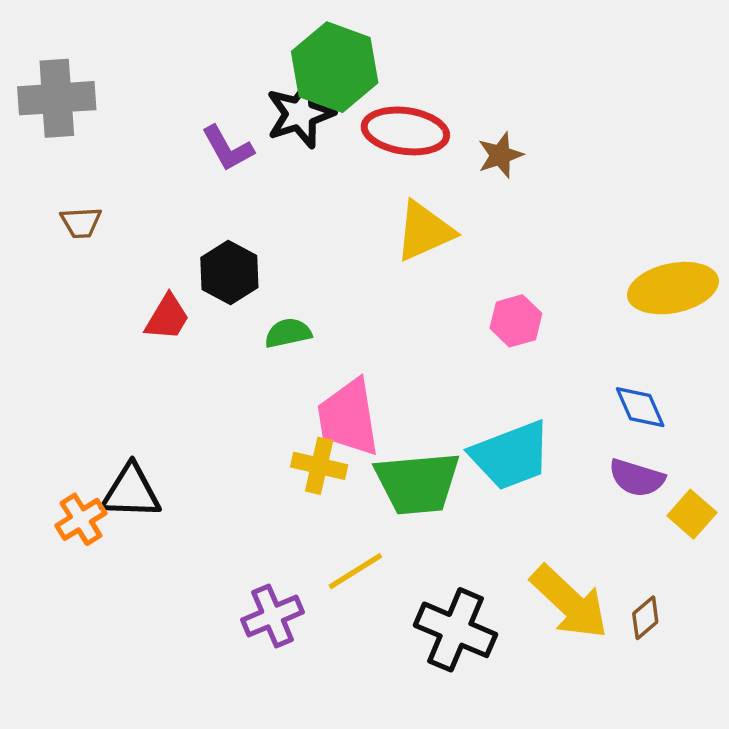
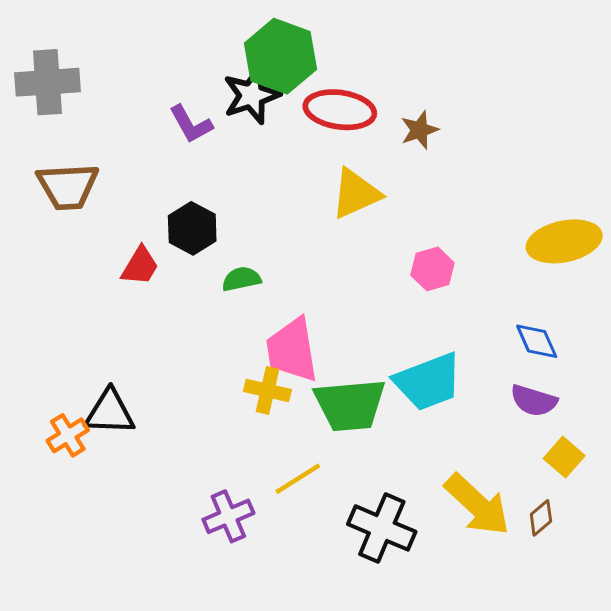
brown trapezoid: (81, 222) -> (68, 186), size x1.8
yellow square: (692, 514) -> (564, 457), moved

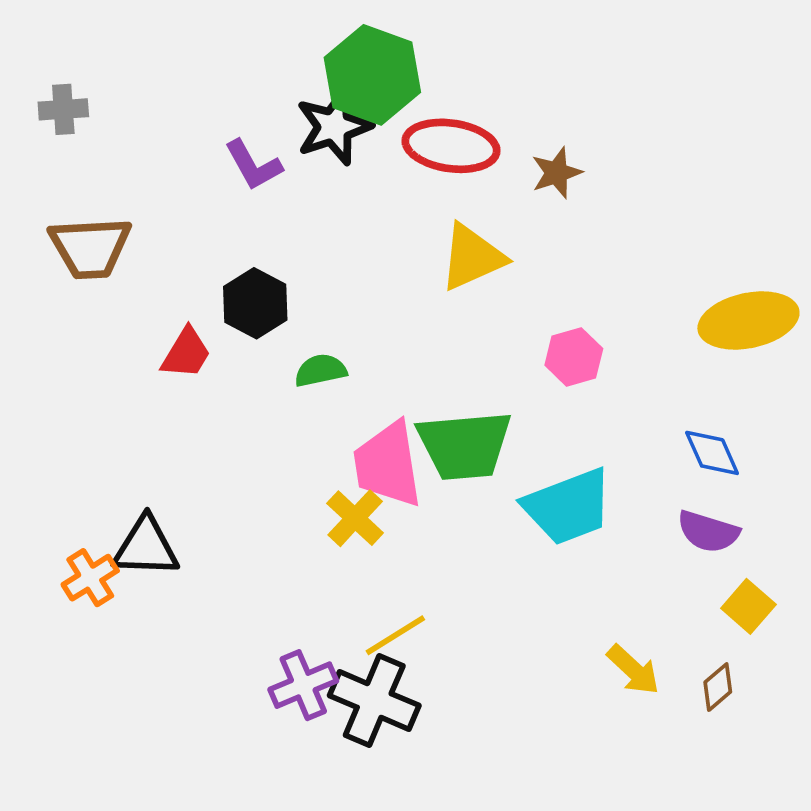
gray cross: (47, 82) -> (63, 109), size x0.6
yellow cross: (267, 390) -> (355, 518), turned 30
green trapezoid: (350, 405) -> (464, 445), moved
yellow arrow: (477, 505) -> (633, 670), size x0.6
black cross: (382, 528) -> (374, 701), moved

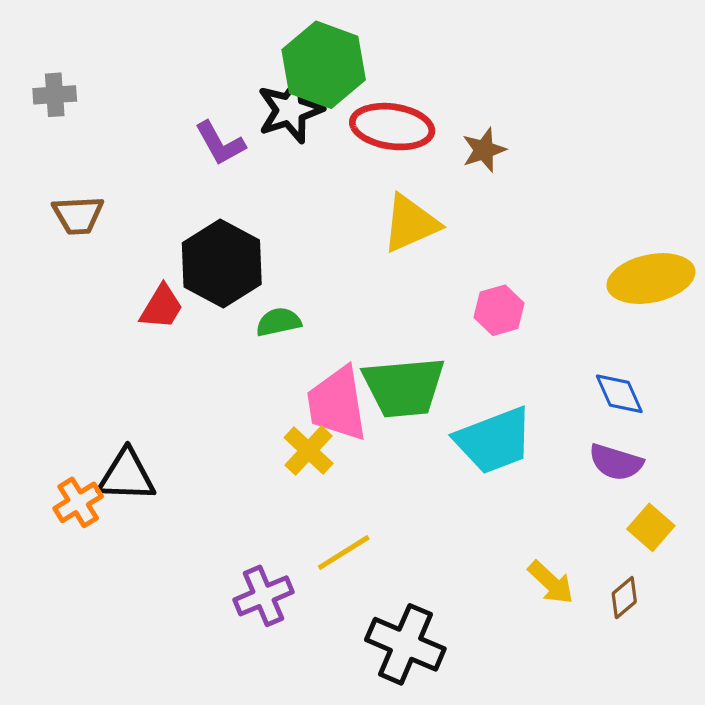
brown trapezoid: (90, 248) -> (78, 215), size x0.7
black hexagon: (255, 303) -> (222, 264), size x1.4
black cross: (374, 701) -> (405, 644), moved

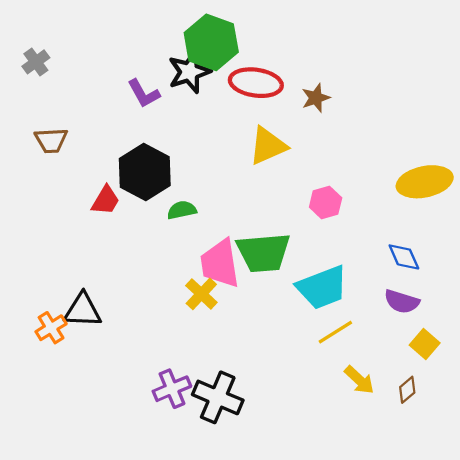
gray cross: (55, 95) -> (36, 62), turned -32
yellow line: (344, 552) -> (335, 332), moved
black cross: (405, 644) -> (218, 397), moved

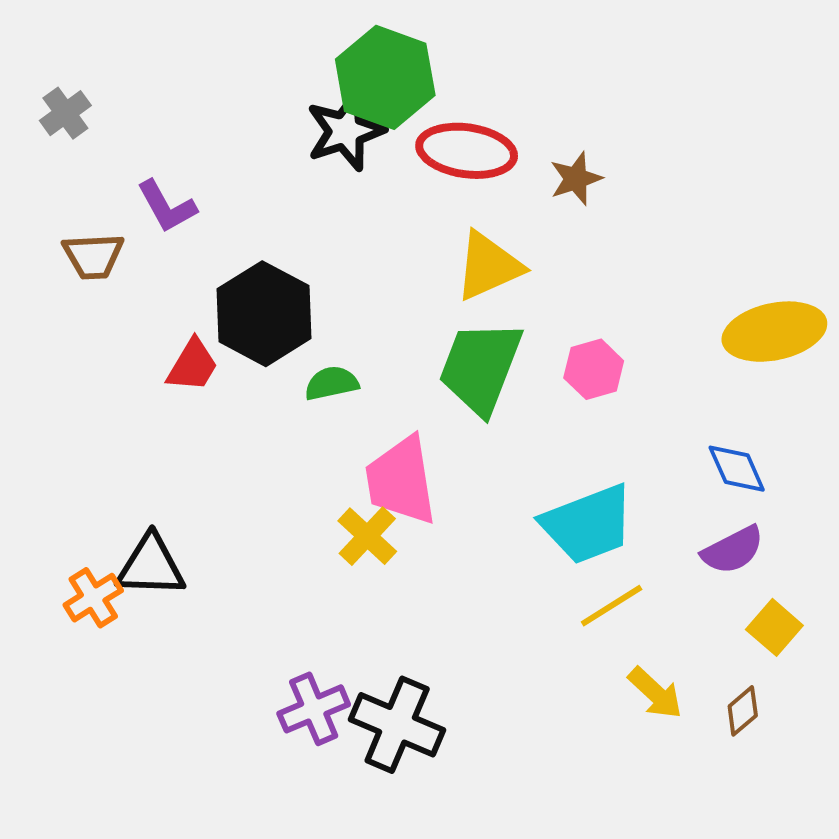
purple L-shape: (144, 94) -> (167, 206), moved
green trapezoid: (263, 253) -> (480, 367), moved, turned 116
purple semicircle: (402, 302) -> (733, 550), turned -44

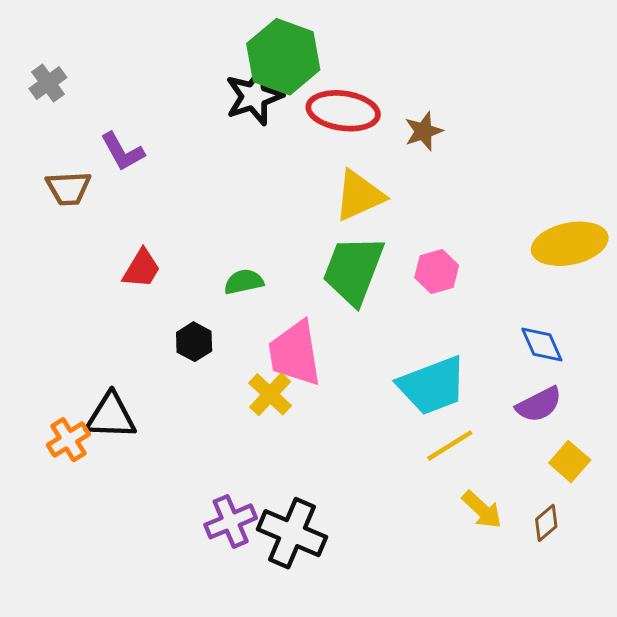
black hexagon: (264, 314) -> (194, 342), moved, size x0.5

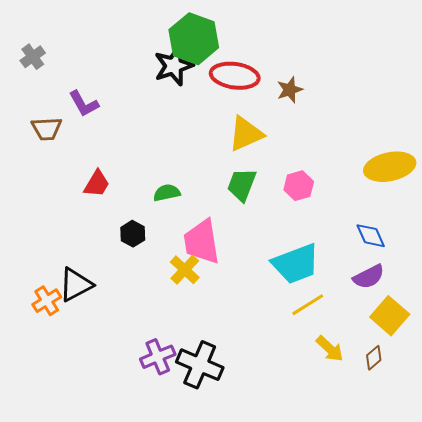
green trapezoid: (353, 270) -> (242, 185), size x0.7
black triangle: (111, 416) -> (76, 285), turned -30
yellow square: (570, 462) -> (390, 316), size x1.4

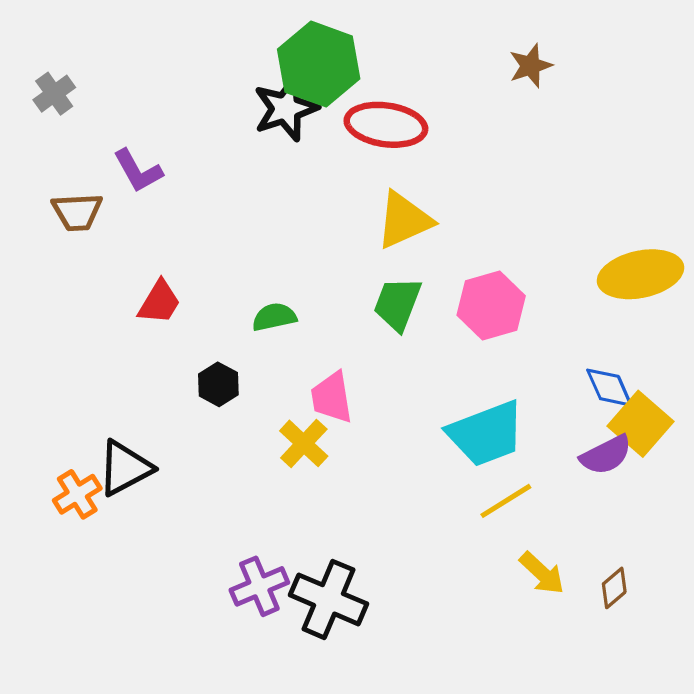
brown star: (290, 90) -> (530, 66), moved
pink hexagon: (299, 186) -> (491, 305), size x1.4
pink trapezoid: (202, 242) -> (332, 397), size x0.7
yellow square: (390, 316) -> (640, 424), moved

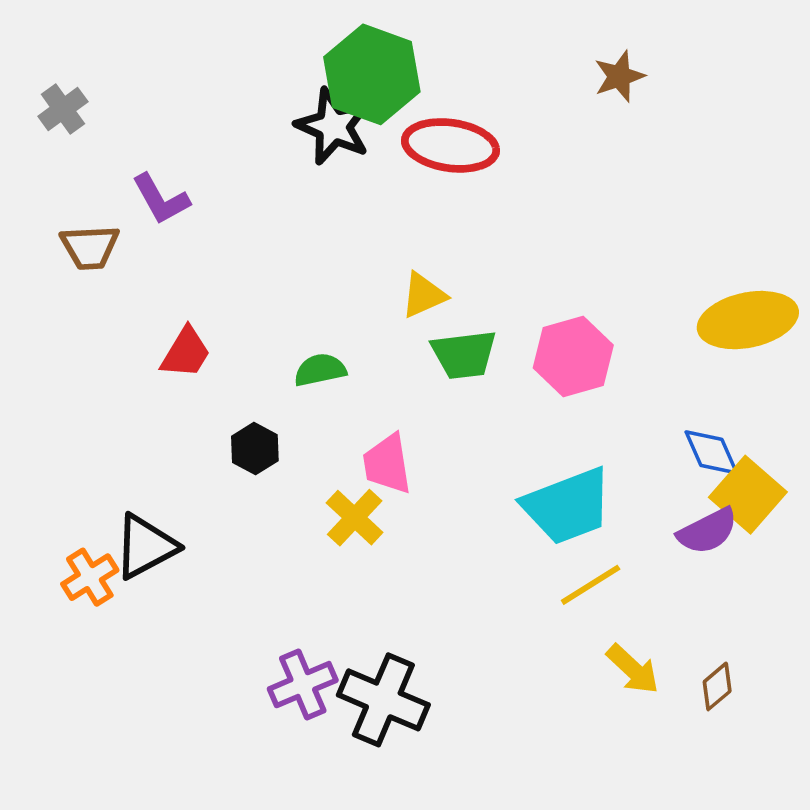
black star: (286, 108) -> (333, 126), turned -30
yellow triangle: (404, 220) -> (424, 295), moved, size x0.7
green trapezoid: (397, 304) -> (464, 355), turned -118

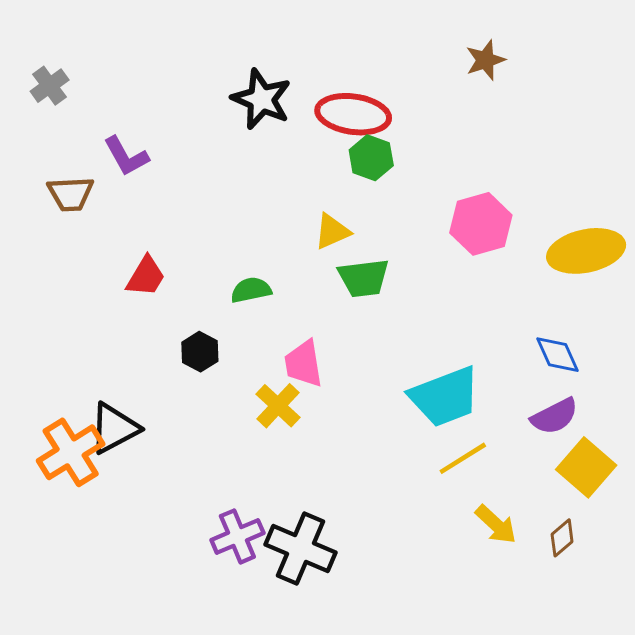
green hexagon: (372, 74) -> (371, 158), moved, size x0.6
pink hexagon: (573, 356) -> (481, 224), moved
yellow square: (748, 495) -> (586, 467), moved
orange cross: (90, 577) -> (71, 452), size x1.5

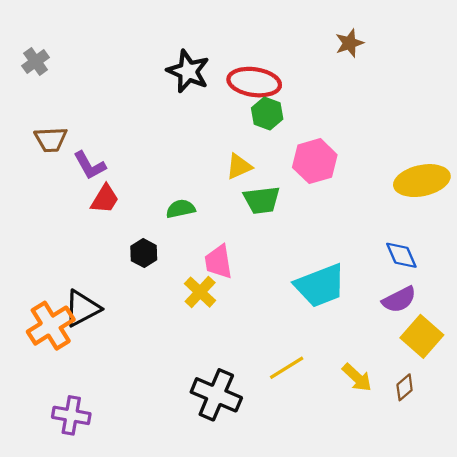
purple L-shape: (126, 156) -> (90, 165), moved
pink hexagon: (481, 224) -> (315, 161), moved
yellow line: (463, 458) -> (287, 368), moved
purple cross: (237, 536) -> (71, 415), moved, turned 33

